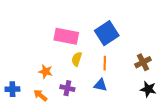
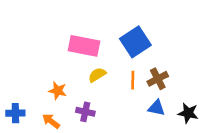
yellow semicircle: (77, 59) -> (97, 75), turned 40
brown cross: (143, 62) -> (158, 79), moved
blue triangle: (101, 85) -> (156, 108), moved

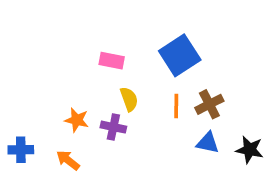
pink rectangle: (84, 46) -> (112, 61), size x0.6
yellow semicircle: (97, 75) -> (129, 99), turned 102
purple cross: (85, 112) -> (113, 127), moved

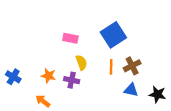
blue cross: (21, 150) -> (13, 77), moved, turned 32

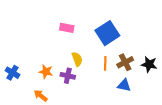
pink rectangle: (70, 38) -> (67, 28), moved
black star: (157, 94) -> (149, 64), moved

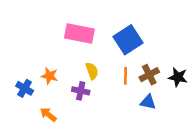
pink rectangle: (67, 28) -> (79, 34), size x1.6
orange star: (46, 72) -> (50, 76), moved
blue cross: (13, 73) -> (25, 88), moved

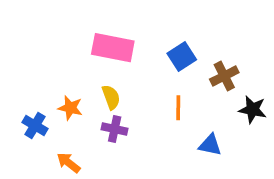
blue square: (128, 40) -> (182, 56), size x0.7
yellow semicircle: (92, 71) -> (111, 97), moved
brown cross: (149, 75) -> (224, 76), moved

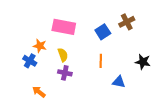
brown cross: (224, 76) -> (127, 22), moved
orange star: (70, 108) -> (40, 46), moved
blue cross: (35, 125) -> (30, 61), moved

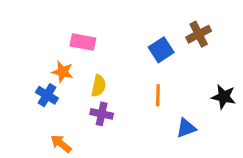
pink rectangle: (64, 27) -> (83, 42), moved, size x0.7
yellow semicircle: (63, 55) -> (99, 86), turned 32
blue triangle: (119, 82) -> (186, 128), turned -32

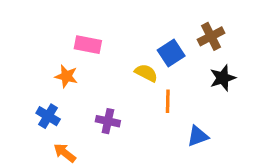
yellow semicircle: (99, 86) -> (146, 73), moved, turned -75
blue cross: (47, 95) -> (48, 116), moved
black star: (224, 97) -> (223, 78), moved, turned -30

